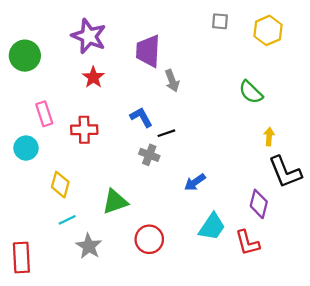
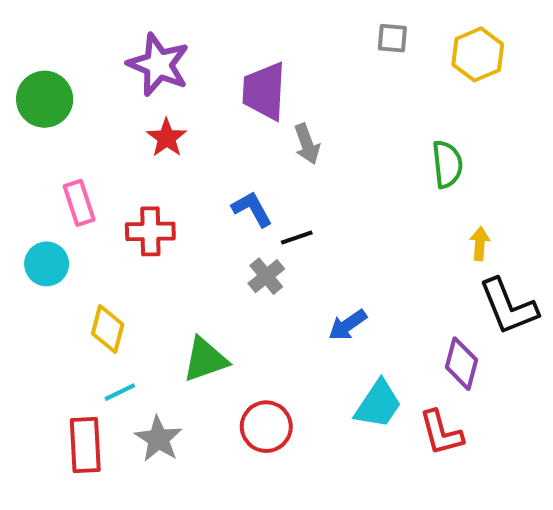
green semicircle: (251, 92) -> (447, 164), turned -140
gray cross: (149, 155) -> (266, 276), turned 30
red rectangle: (21, 258) -> (85, 445), moved

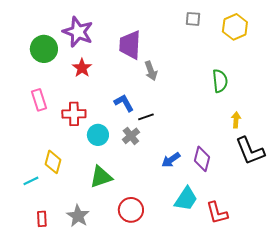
green circle: (45, 99) -> (44, 49), moved
cyan circle: (47, 264) -> (98, 135), moved
purple diamond: (462, 364) -> (202, 159), moved
cyan line: (120, 392) -> (31, 181), moved
red rectangle: (85, 445) -> (42, 219), size x0.6

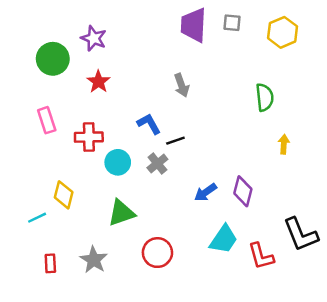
purple star: (78, 32) -> (94, 38), size x0.7
purple trapezoid: (130, 45) -> (194, 25), moved
black L-shape: (250, 151) -> (301, 235), moved

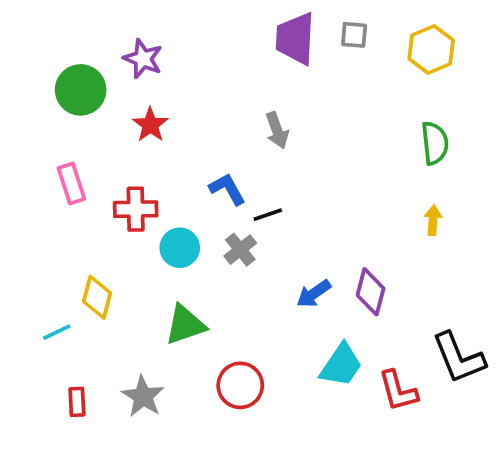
green semicircle: (265, 97) -> (435, 143), moved

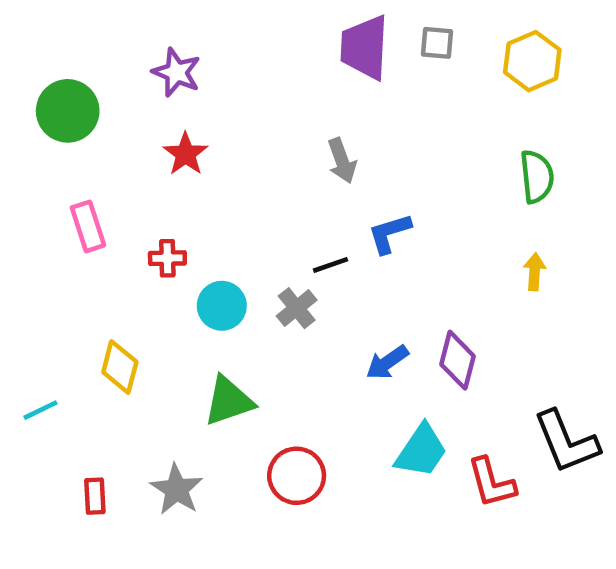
green circle: (81, 90) -> (68, 111), moved
blue L-shape: (227, 189) -> (389, 233), moved, turned -78
red cross: (136, 209) -> (167, 258), size x0.7
cyan line: (57, 332) -> (40, 410), moved

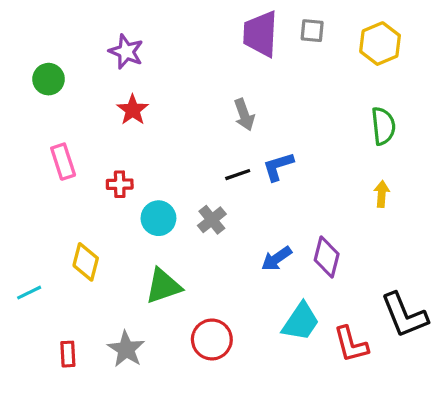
green circle: (68, 111) -> (49, 79), size x0.7
black line: (331, 265) -> (238, 175), moved

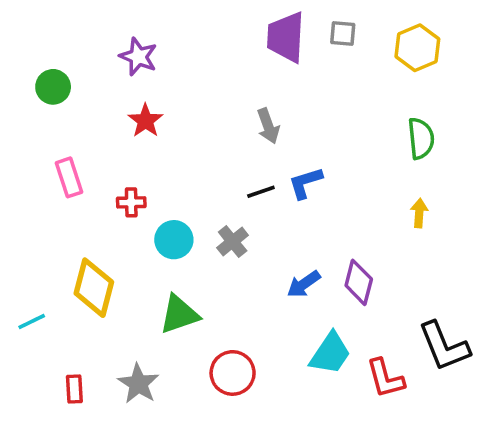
yellow diamond: (86, 262) -> (94, 288), size x1.4

